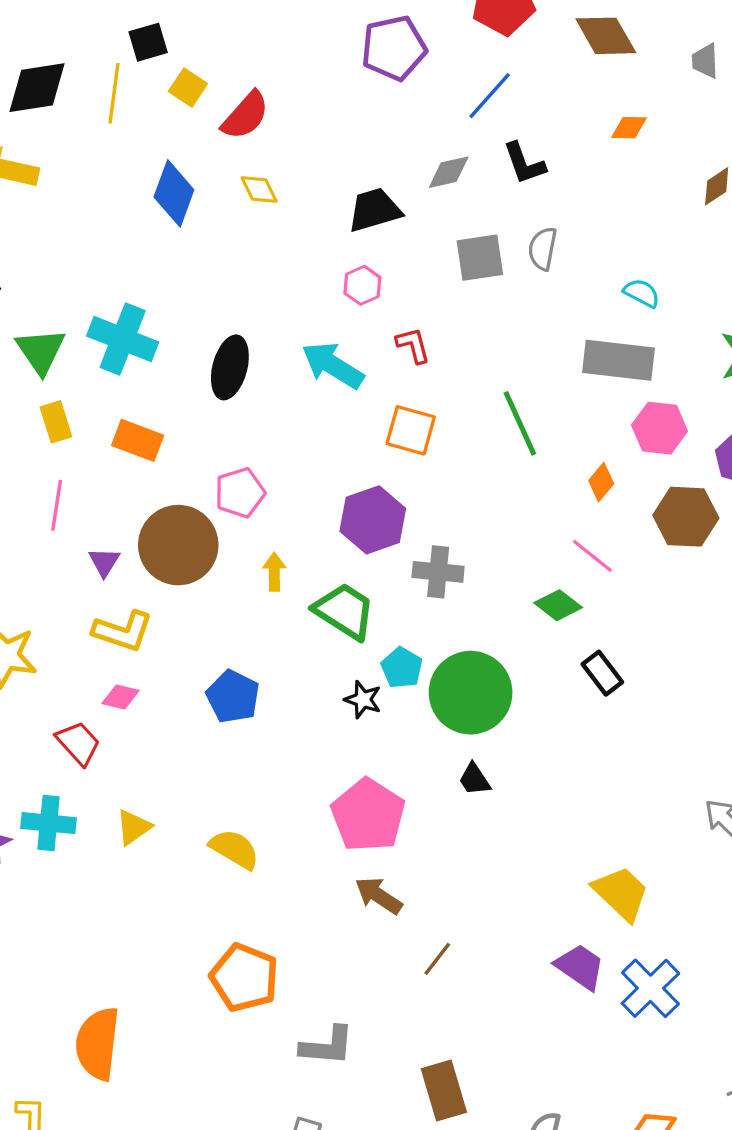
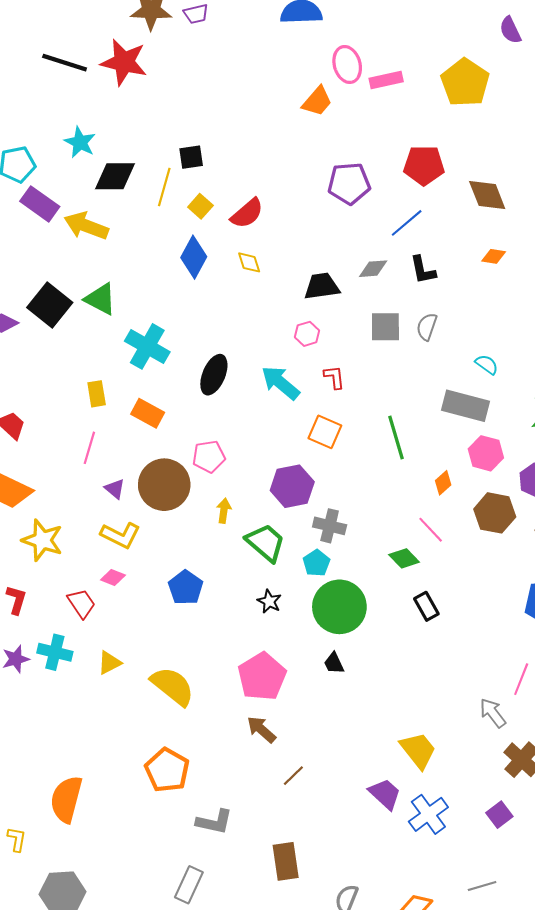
yellow square: (188, 88) -> (200, 206), moved
green triangle: (41, 351) -> (100, 299), moved, turned -36
purple triangle: (104, 562) -> (115, 489), turned -30
cyan pentagon: (402, 668) -> (316, 563), moved
yellow semicircle: (234, 849) -> (173, 686), size x1.4

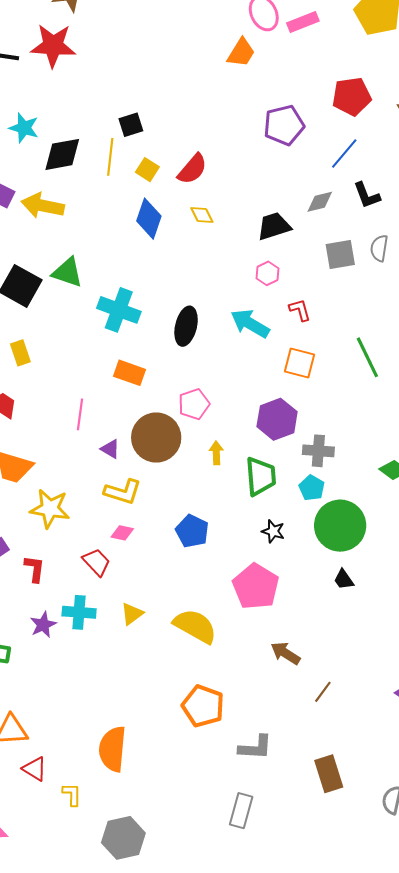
yellow rectangle: (97, 394) -> (20, 353), moved
green trapezoid: (266, 543) -> (261, 476), turned 54
pink pentagon: (262, 677) -> (256, 586), moved

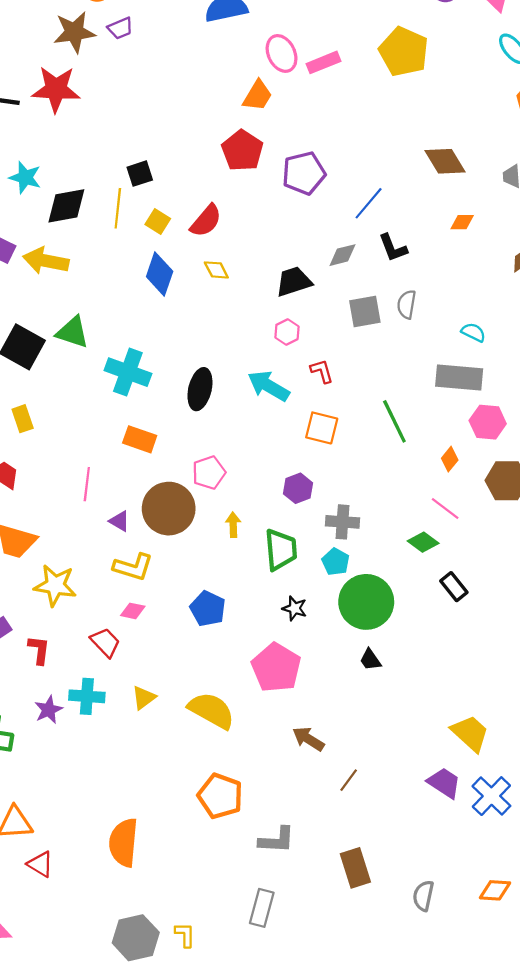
red pentagon: (352, 96) -> (242, 151), moved, turned -30
purple hexagon: (277, 419) -> (298, 488), size x0.7
yellow L-shape: (72, 794) -> (185, 935), moved

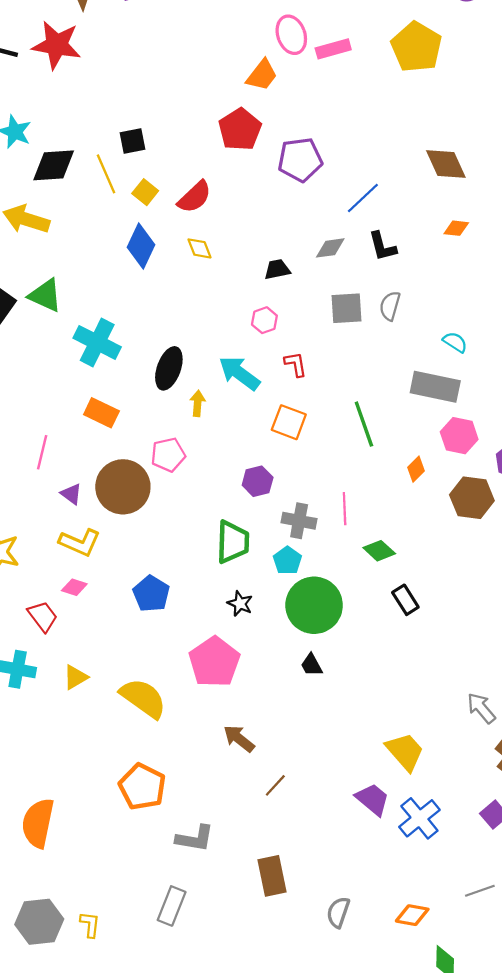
yellow line: (118, 208) -> (106, 174), turned -36
black trapezoid: (294, 282) -> (277, 269), size x0.7
pink line: (445, 508) -> (345, 509), moved, turned 44
yellow arrow: (233, 525) -> (198, 403), moved

